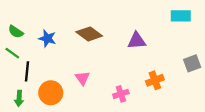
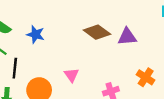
brown diamond: (89, 34) -> (97, 32), moved
orange cross: (155, 80) -> (146, 77), turned -36

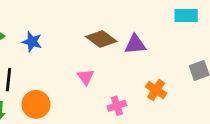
pink triangle: (71, 75) -> (86, 77), moved

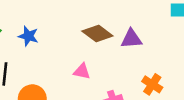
pink triangle: (86, 77) -> (82, 71), turned -42

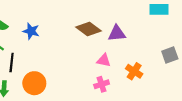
pink triangle: (82, 71) -> (104, 60), moved

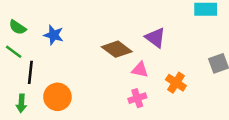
brown diamond: (89, 29) -> (117, 49), moved
purple triangle: (117, 33) -> (155, 38), turned 42

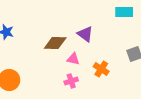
brown diamond: (117, 49) -> (55, 43), turned -35

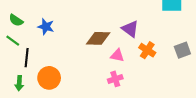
orange cross: (101, 69) -> (147, 50), moved

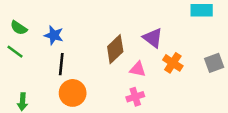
brown diamond: (98, 38) -> (115, 49), turned -45
black line: (27, 58) -> (61, 64), moved
orange circle: (49, 78) -> (73, 93), moved

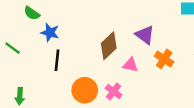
green semicircle: (19, 28) -> (32, 13), moved
orange circle: (73, 93) -> (85, 90), moved
pink cross: (135, 97) -> (114, 91), moved, turned -35

